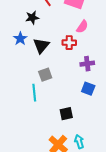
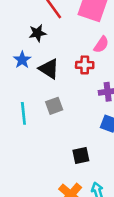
black triangle: (41, 46) -> (49, 69), turned -36
cyan line: (34, 93) -> (23, 113), moved

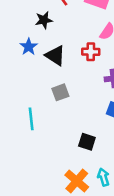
cyan line: (23, 113) -> (31, 119), moved
black square: (81, 156) -> (87, 142), turned 30

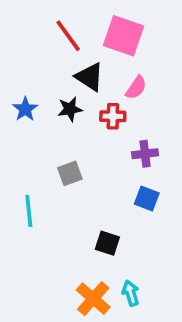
black star: (44, 20) -> (70, 109), moved
black triangle: (55, 56) -> (90, 77), moved

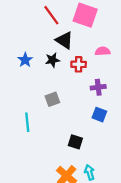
pink semicircle: (136, 88) -> (103, 51), moved, turned -128

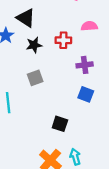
black triangle: (64, 40) -> (26, 18), moved
black star: (52, 60) -> (34, 45), moved

